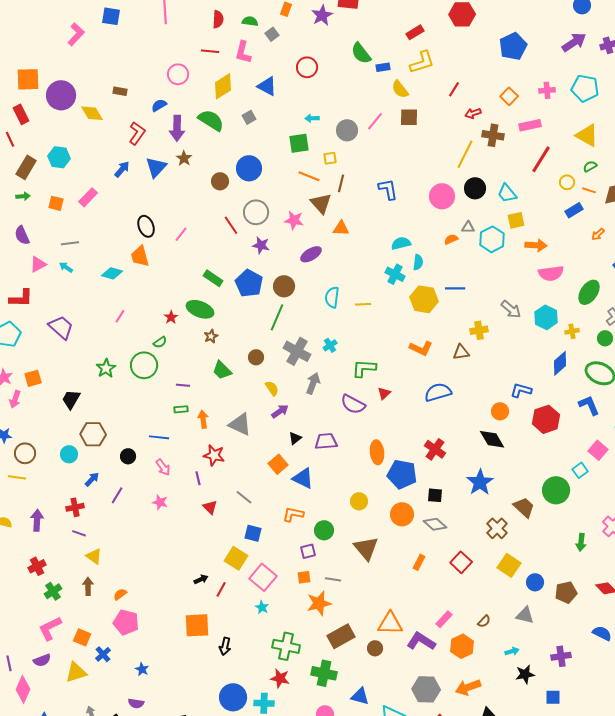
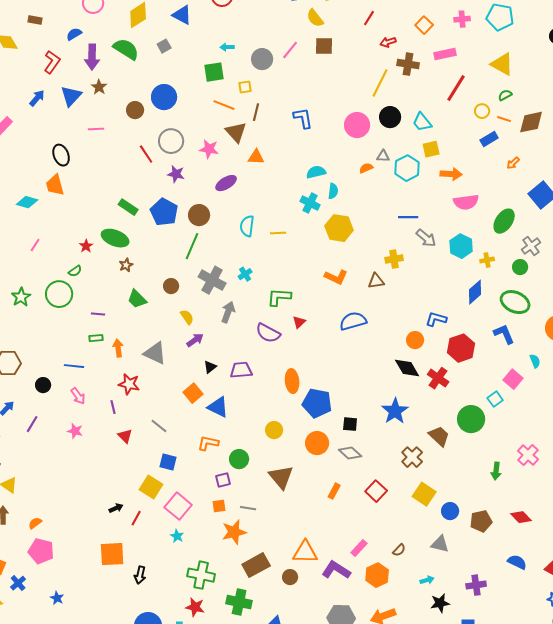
pink line: (181, 234) -> (96, 129), moved, turned 49
blue line: (455, 288) -> (408, 217), moved
red cross: (435, 449) -> (438, 378), moved

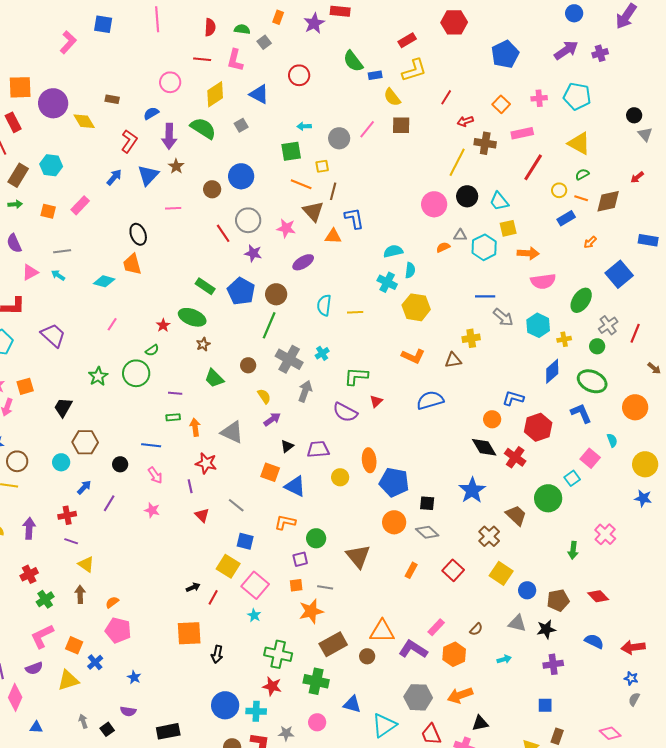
blue L-shape: (303, 118) -> (354, 218), moved
orange square: (193, 393) -> (270, 472), turned -30
yellow circle: (274, 430) -> (340, 477), moved
black star: (440, 603) -> (546, 629), moved

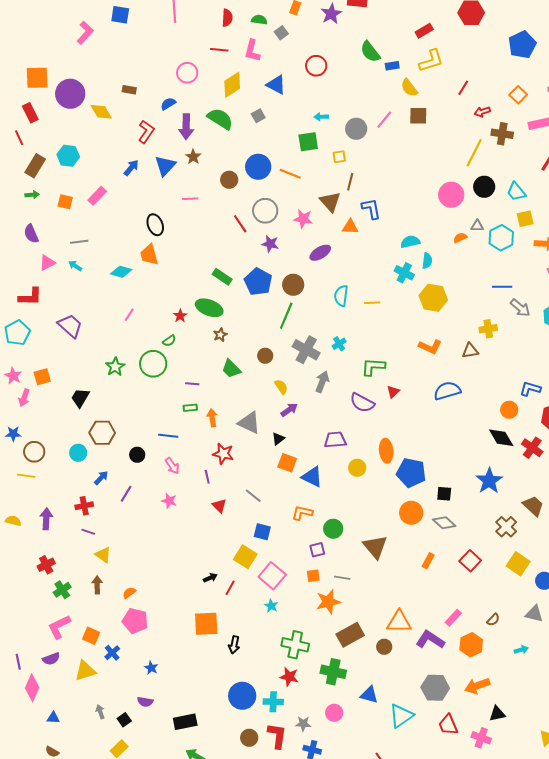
orange line: (301, 184) -> (290, 174), moved
black triangle: (287, 446) -> (278, 439), moved

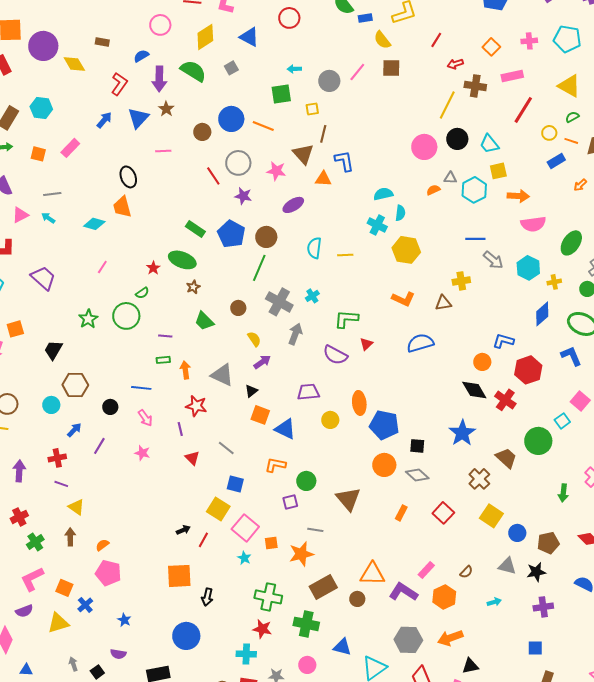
orange square: (313, 576) -> (271, 543), moved
blue circle: (242, 696) -> (186, 636), moved

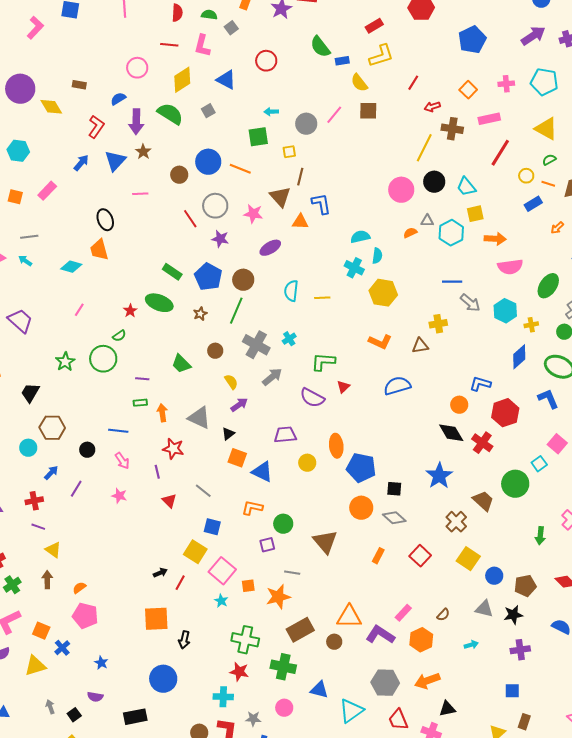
brown star: (193, 287) -> (200, 314), moved
gray arrow: (295, 334) -> (272, 377), turned 30

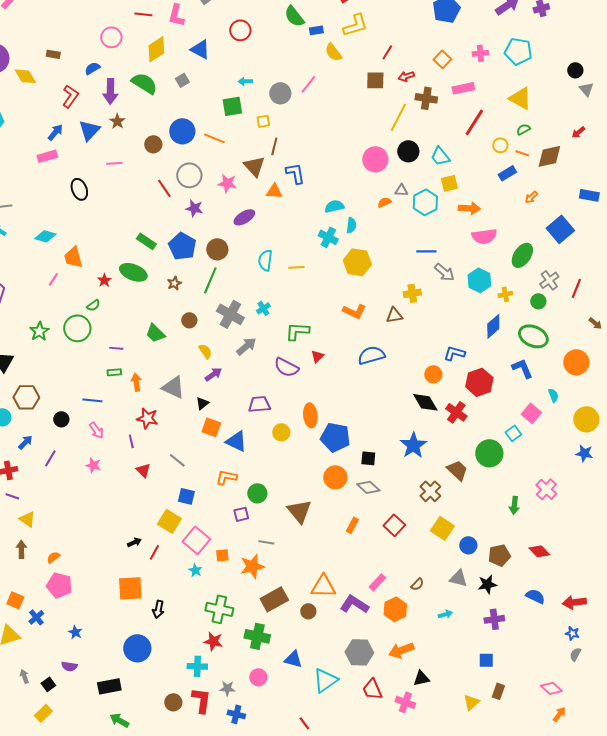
brown square: (368, 111) -> (375, 80), moved
pink rectangle: (47, 191) -> (47, 156), moved, turned 30
orange trapezoid: (99, 250) -> (73, 257), moved

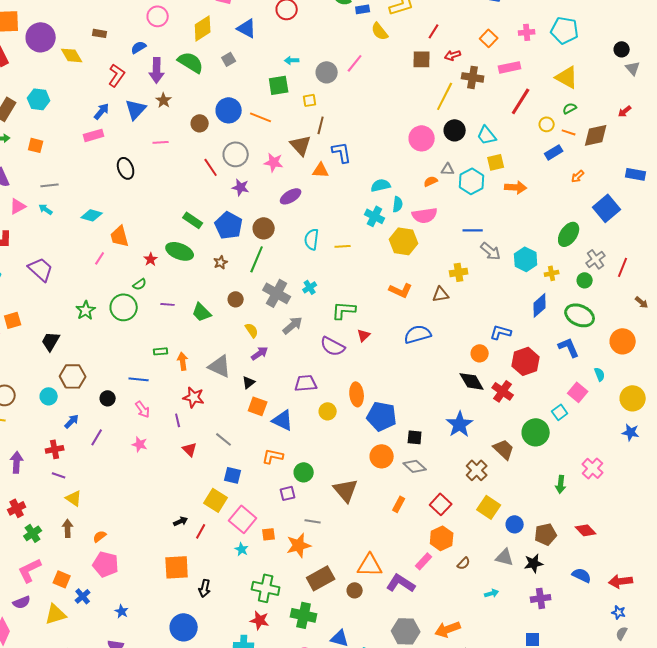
pink semicircle: (484, 236) -> (425, 215), moved
purple line: (116, 348) -> (168, 304), moved
orange hexagon: (395, 609) -> (442, 538), moved

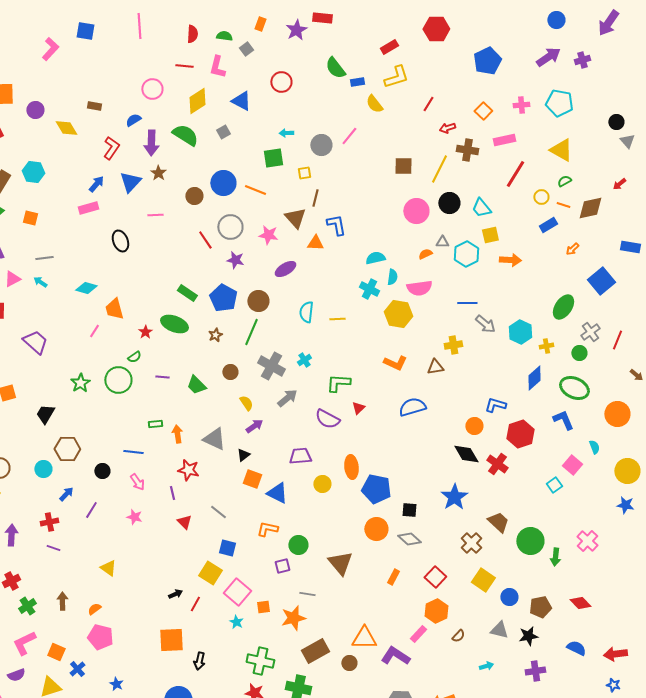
purple circle: (41, 37) -> (35, 110), size x0.6
brown square: (422, 59) -> (403, 166), moved
green circle: (536, 432) -> (530, 541), moved
yellow triangle: (74, 498) -> (108, 568), moved

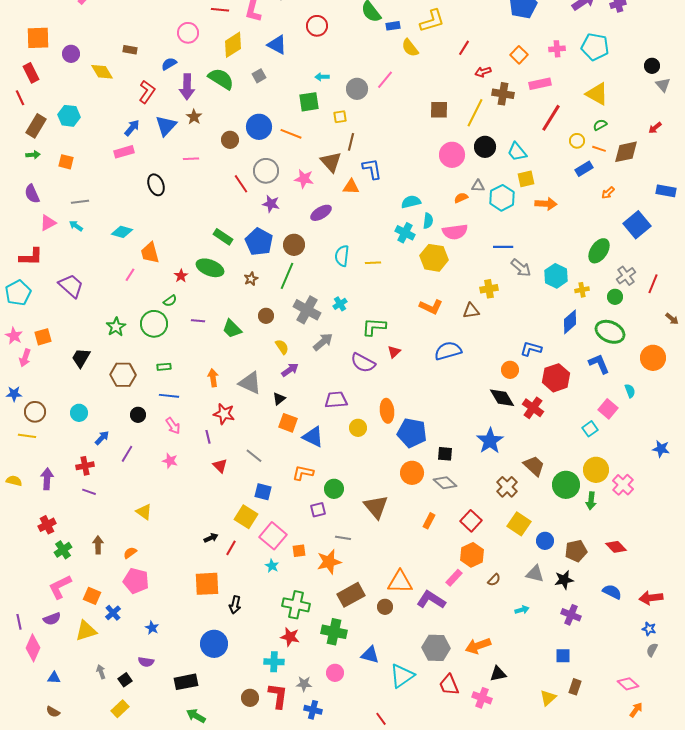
green rectangle: (155, 424) -> (164, 367), moved
brown hexagon: (67, 449) -> (123, 375), moved
yellow circle: (627, 471) -> (596, 470), moved
purple cross: (535, 671) -> (571, 615), turned 30

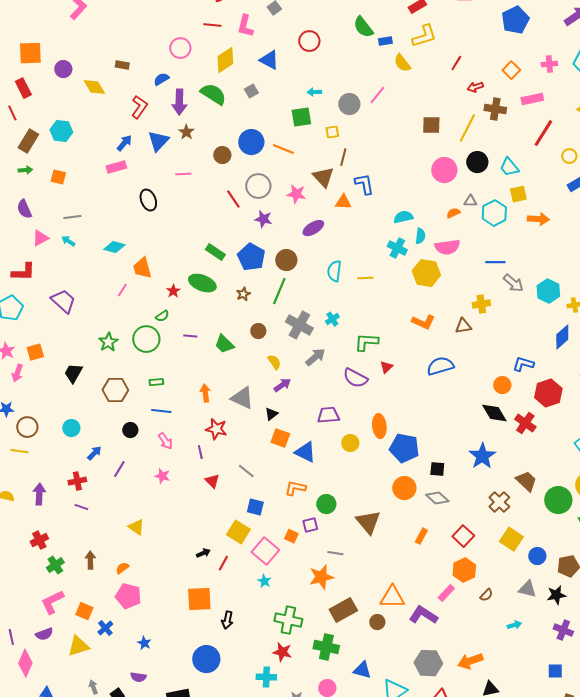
orange square: (299, 551) -> (291, 536), moved, turned 32

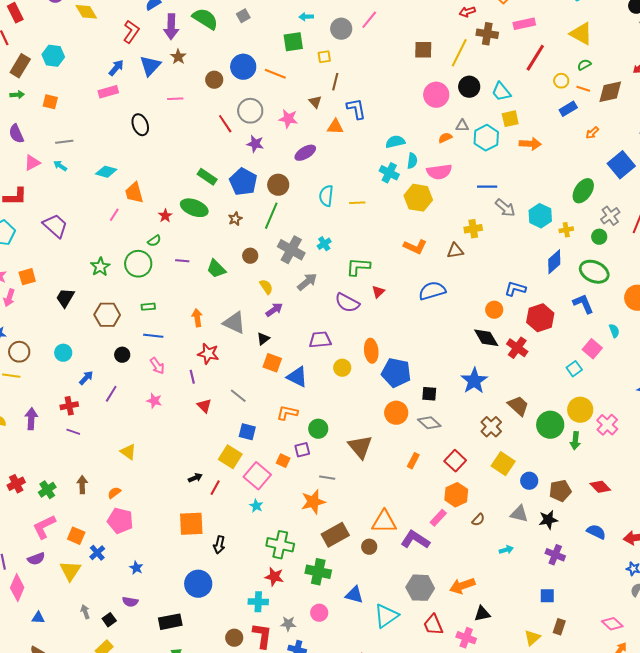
brown triangle: (323, 177) -> (315, 102), size x0.6
red cross: (39, 540) -> (16, 484), moved
yellow triangle: (78, 646) -> (70, 571), turned -40

